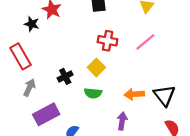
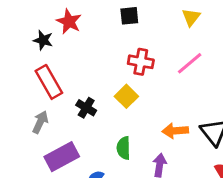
red rectangle: (21, 56) -> (49, 82), moved
black cross: (65, 76) -> (86, 108), turned -32
green semicircle: (93, 93) -> (124, 148), moved, turned 84

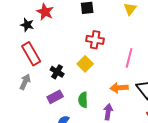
pink line: (190, 63) -> (129, 58), moved, turned -36
purple rectangle: (62, 157) -> (55, 97), moved, size x0.7

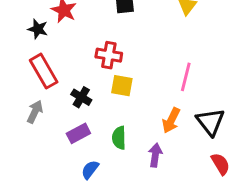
red cross: (95, 40) -> (109, 55), moved
yellow square: (85, 64) -> (122, 86), turned -35
orange arrow: (119, 88) -> (171, 120), turned -60

